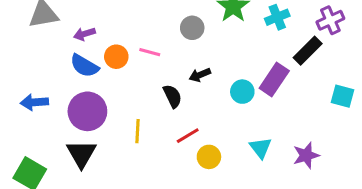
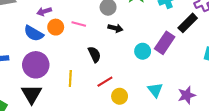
purple arrow: (84, 34) -> (44, 11), moved
black arrow: (200, 75) -> (115, 28), moved, turned -144

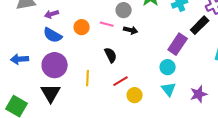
purple arrow: (44, 11) -> (52, 14), moved
pink line: (79, 24) -> (107, 24), moved
orange circle: (56, 27) -> (82, 27), moved
cyan circle: (143, 51) -> (168, 67), moved

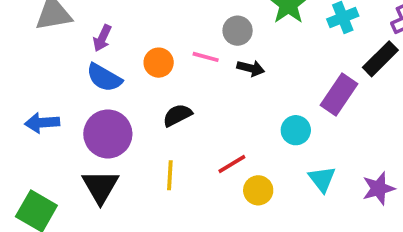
purple arrow: (52, 14) -> (102, 38), turned -48
black semicircle: (111, 55) -> (177, 115), moved, turned -91
cyan circle: (168, 67) -> (296, 130), moved
yellow line: (88, 78) -> (170, 175), moved

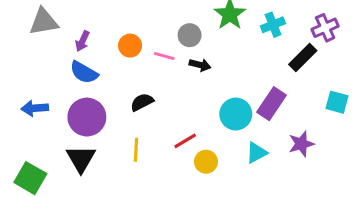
orange circle: (159, 63) -> (130, 46), moved
purple rectangle: (339, 95) -> (271, 104), moved
cyan circle: (296, 130) -> (236, 114), size x1.4
cyan triangle: (322, 179) -> (257, 153), turned 40
purple star: (378, 188) -> (301, 144), moved

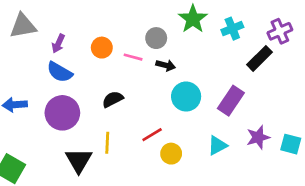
cyan square: (337, 102) -> (291, 144), moved
cyan circle: (236, 114) -> (186, 97), moved
black triangle: (81, 159) -> (79, 160), moved

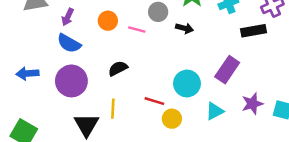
black rectangle: (259, 58) -> (254, 31), turned 35
black arrow: (166, 65) -> (184, 28), moved
cyan circle: (186, 97) -> (187, 83), moved
red line: (152, 135) -> (154, 101), turned 48

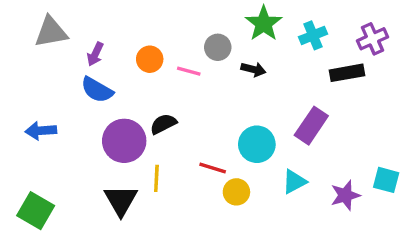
purple circle: (71, 81) -> (124, 141), moved
purple star: (252, 104) -> (345, 195), moved

